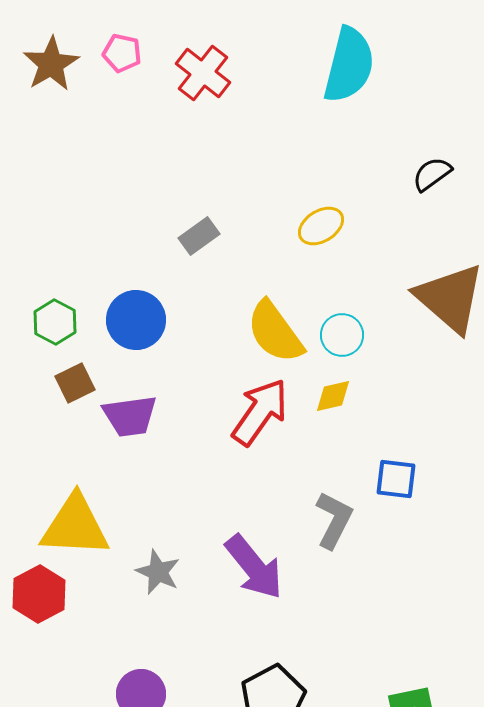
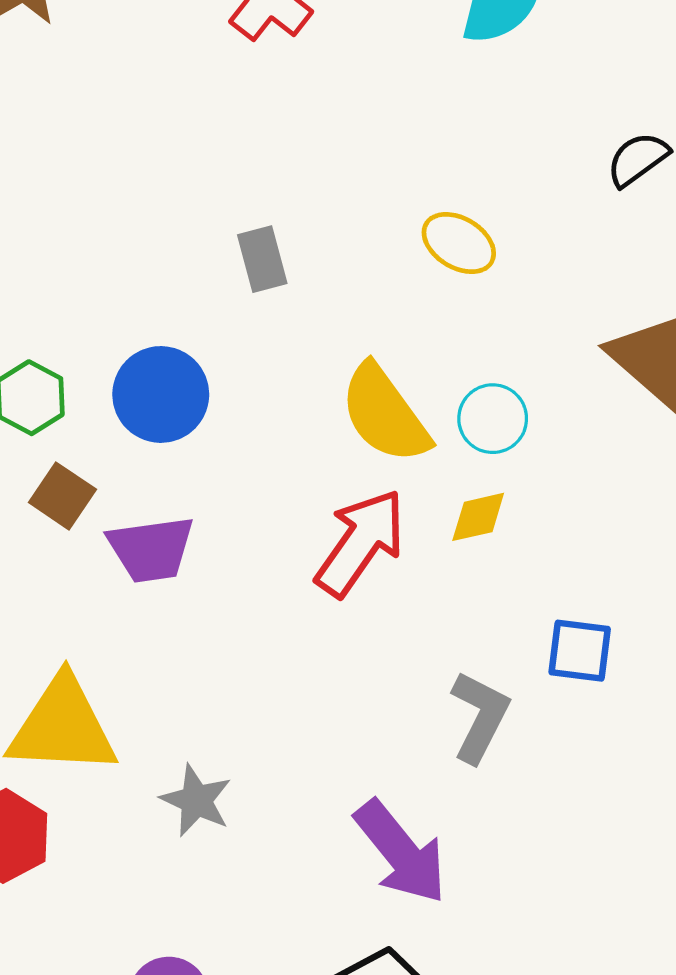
yellow ellipse: (321, 226) -> (459, 243), turned 63
gray rectangle: (199, 236) -> (262, 259), turned -69
brown square: (75, 383) -> (62, 496), turned -30
purple arrow: (254, 567) -> (401, 852), moved

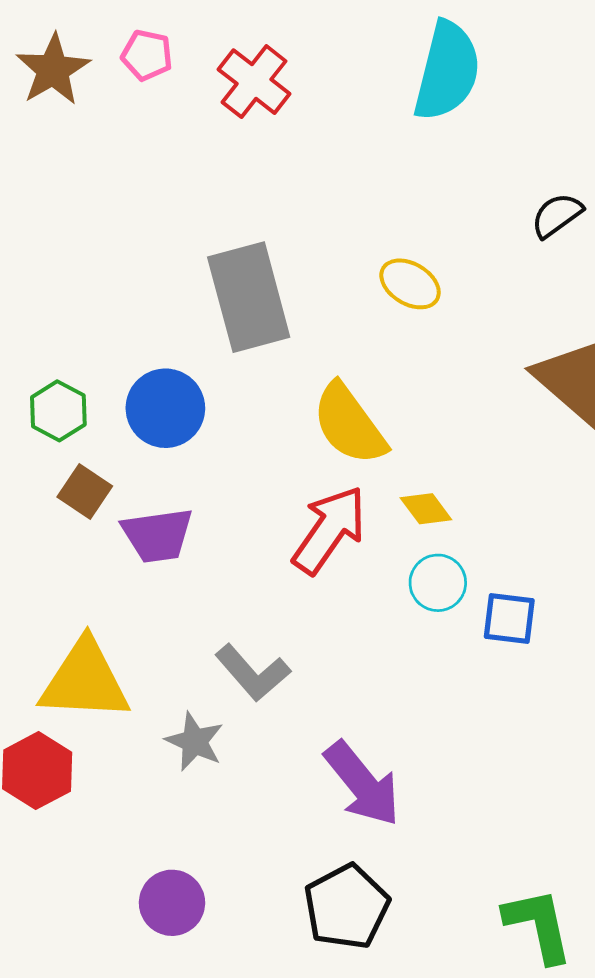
gray rectangle: (262, 259) -> (249, 297), size x2.0
cyan circle: (493, 419) -> (438, 583), moved
yellow diamond: (478, 517) -> (426, 509), turned 66
gray L-shape: (480, 717) -> (253, 673), moved, turned 112

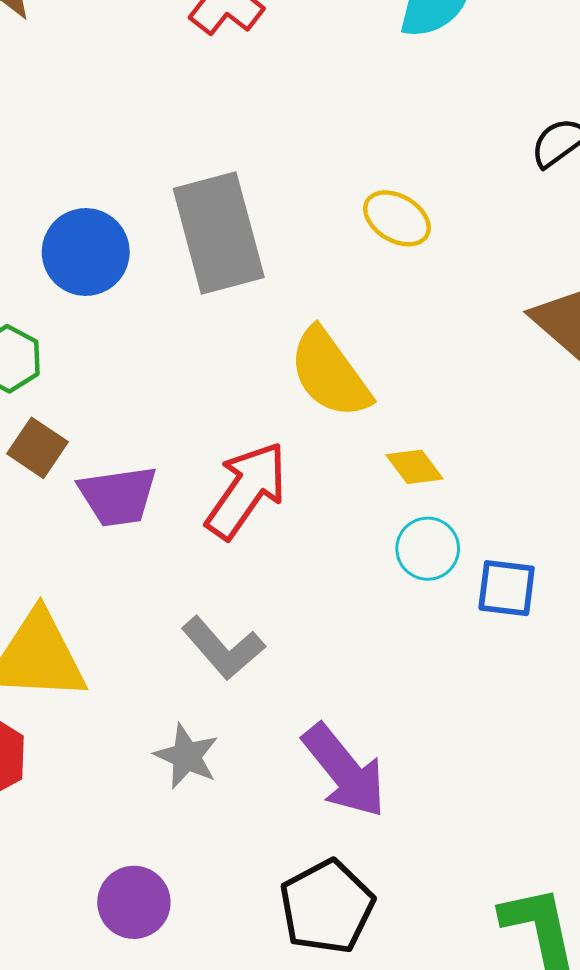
blue circle: (165, 408) -> (86, 252), moved
red arrow: (329, 530) -> (246, 490), moved
gray star: (194, 741) -> (187, 756), moved

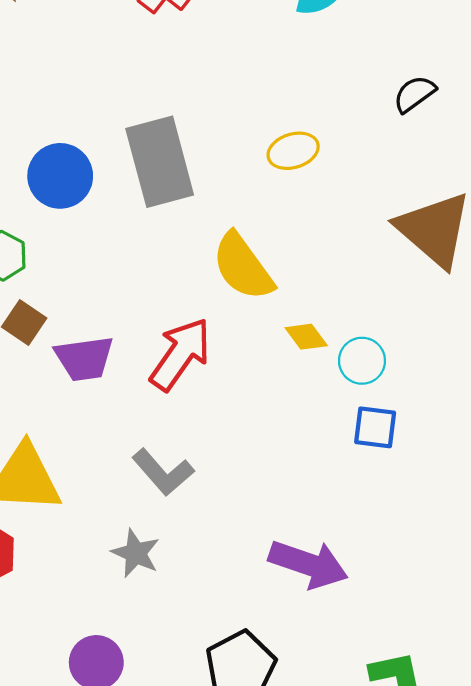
yellow ellipse: (397, 218) -> (293, 151), turned -48
cyan circle: (428, 549) -> (362, 361), moved
purple arrow: (344, 771) -> (308, 564), moved, turned -32

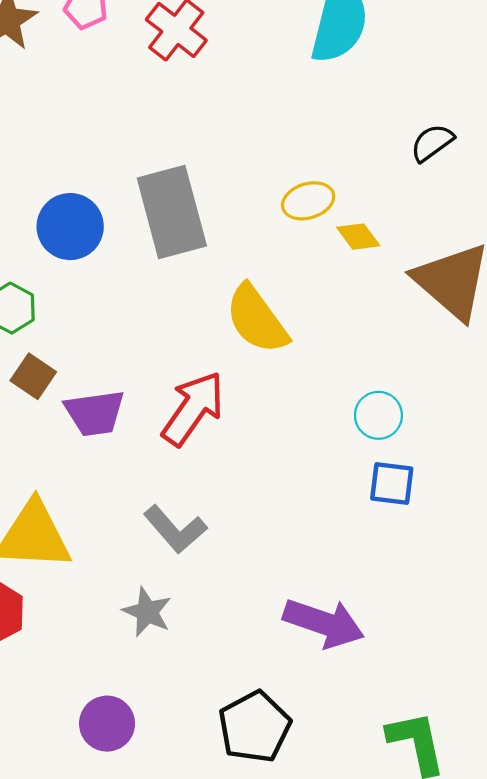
yellow diamond: (306, 337) -> (358, 237), moved

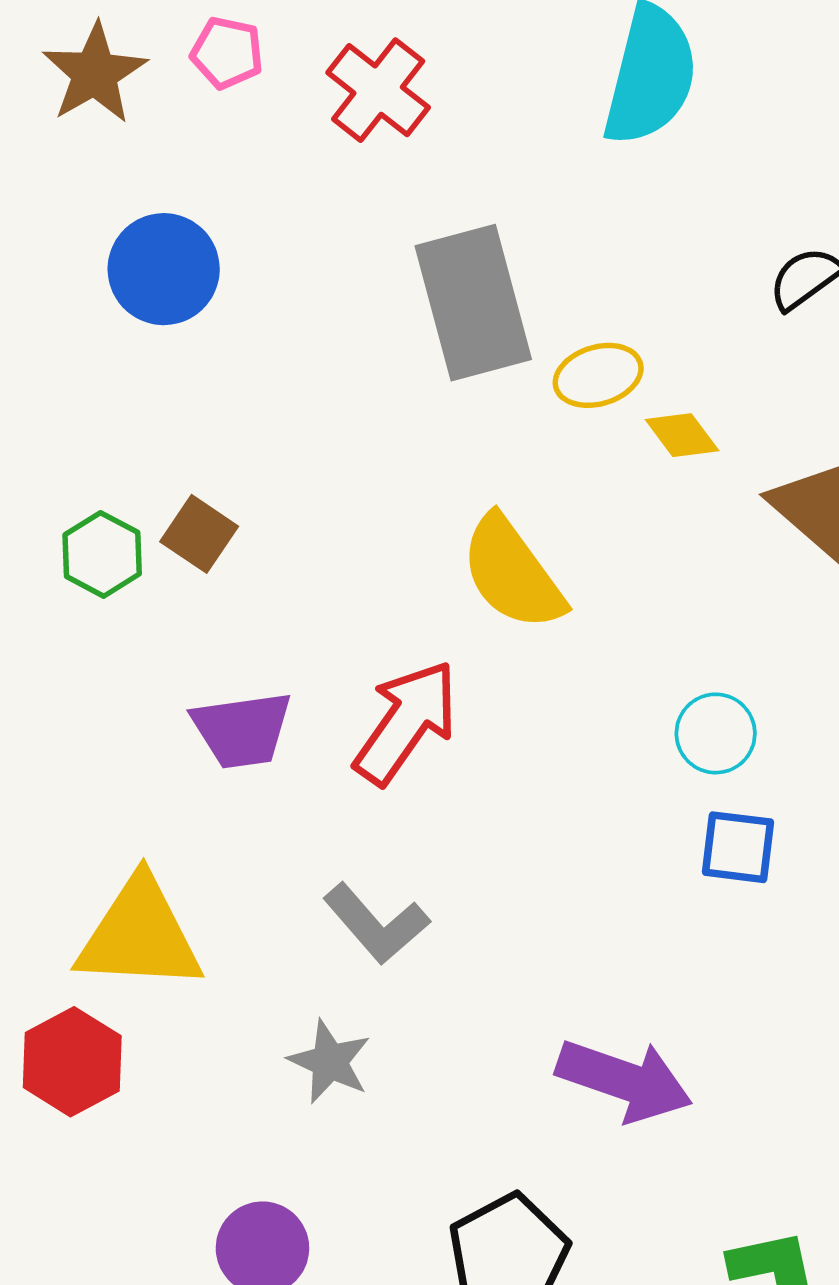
gray rectangle: (172, 212) -> (473, 303), moved
blue circle: (70, 227) -> (164, 269), moved
brown square: (33, 376) -> (199, 534), moved

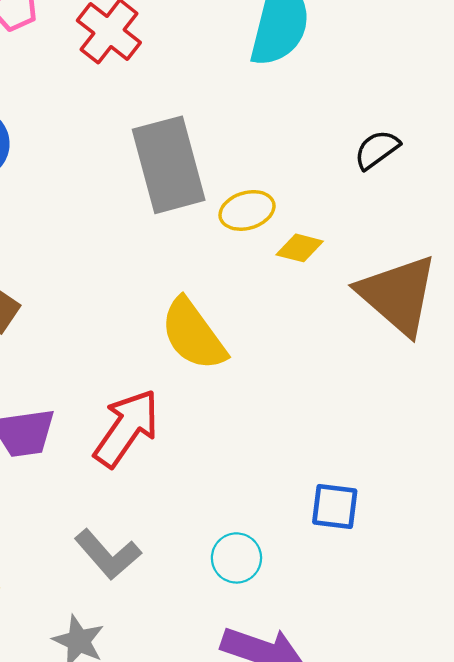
yellow diamond: (682, 435) -> (300, 248), turned -39
cyan circle: (716, 733) -> (236, 558), moved

